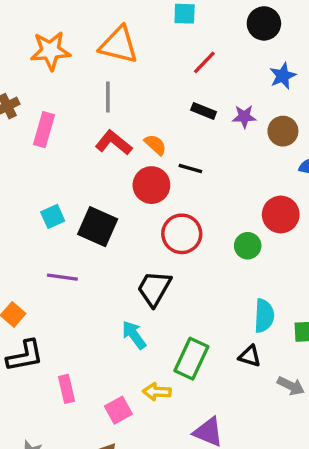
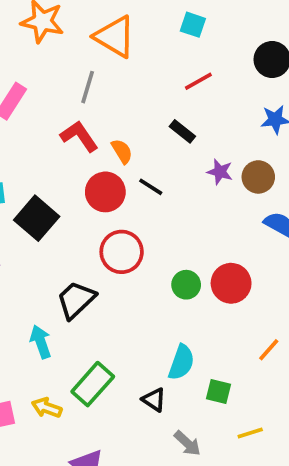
purple star: (244, 117) -> (220, 172), moved
red circle: (281, 215) -> (231, 283), moved

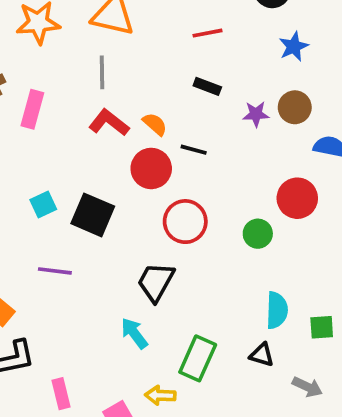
red line: (198, 81) -> (208, 33), turned 36
red circle: (231, 283) -> (297, 198), moved

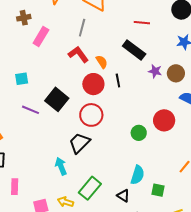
black rectangle: (207, 86) -> (134, 50), size x1.6
black line: (194, 150) -> (118, 81), turned 48
cyan square: (43, 204) -> (22, 79), moved
red circle: (185, 222) -> (91, 115), moved
purple line: (55, 271) -> (30, 110), moved

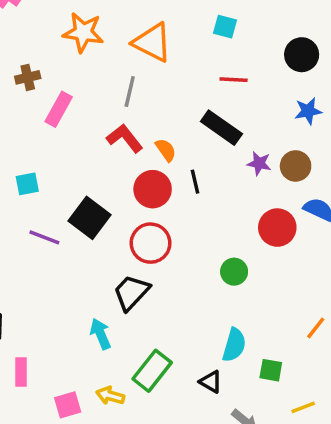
red circle: (164, 120) -> (277, 228), moved

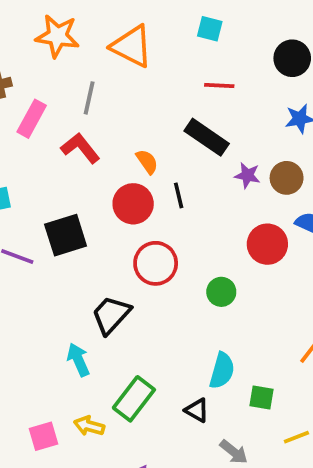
gray line: (130, 92) -> (89, 98), moved
red L-shape: (125, 138) -> (80, 148), moved
black square: (89, 218) -> (66, 235), turned 36
red circle: (151, 243) -> (156, 263), moved

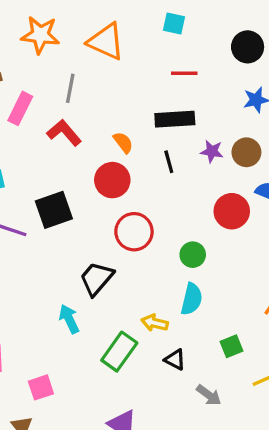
black rectangle: (207, 137) -> (175, 119), turned -36
black line: (179, 195) -> (169, 162), moved
cyan semicircle: (222, 371) -> (192, 299), moved
green square: (261, 397) -> (231, 346), turned -30
yellow arrow: (89, 426) -> (155, 323), moved

